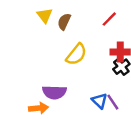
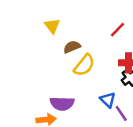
brown semicircle: (64, 22) -> (72, 47), moved, turned 42
blue triangle: (99, 101) -> (108, 100), moved

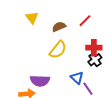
brown semicircle: (72, 47) -> (59, 27), moved

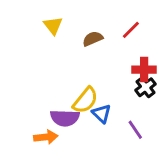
yellow semicircle: (58, 50) -> (85, 100), moved
blue triangle: (77, 78) -> (102, 114), moved

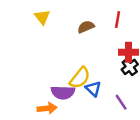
yellow triangle: (53, 26) -> (42, 17), moved
red line: (131, 30) -> (118, 19), turned -35

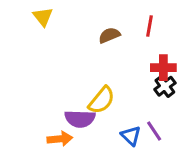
yellow triangle: (42, 17) -> (43, 17), moved
blue triangle: (93, 89) -> (131, 136), moved

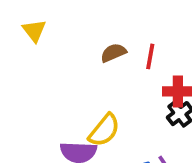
red line: (149, 26) -> (150, 56), moved

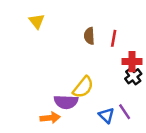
brown semicircle: (113, 53) -> (89, 36), turned -70

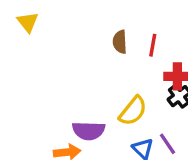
yellow triangle: (37, 21) -> (28, 22), moved
yellow semicircle: (83, 87) -> (133, 111), moved

